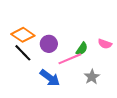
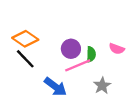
purple circle: (49, 44) -> (71, 49), moved
green semicircle: (82, 49) -> (91, 54), turned -32

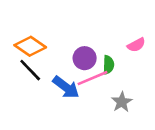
pink semicircle: (117, 49) -> (136, 45), moved, turned -48
blue arrow: (55, 87) -> (66, 87), moved

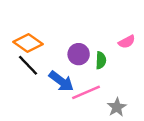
pink line: (93, 78) -> (86, 92), moved
gray star: (122, 102) -> (117, 107), moved

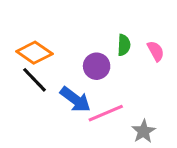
pink semicircle: (127, 42) -> (156, 51), turned -91
green semicircle: (101, 60) -> (124, 45), moved

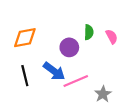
orange diamond: (34, 53) -> (25, 38), turned -45
black line: (34, 80) -> (25, 76), moved, turned 30

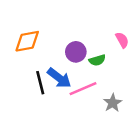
green semicircle: (89, 32) -> (97, 60), moved, turned 72
black line: (25, 76) -> (40, 83), moved

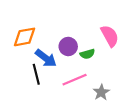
pink semicircle: (122, 40) -> (110, 36), size x1.5
blue arrow: (59, 78) -> (46, 58), moved

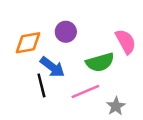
purple circle: (68, 47) -> (66, 32), moved
green semicircle: (87, 54) -> (100, 62), size x1.6

